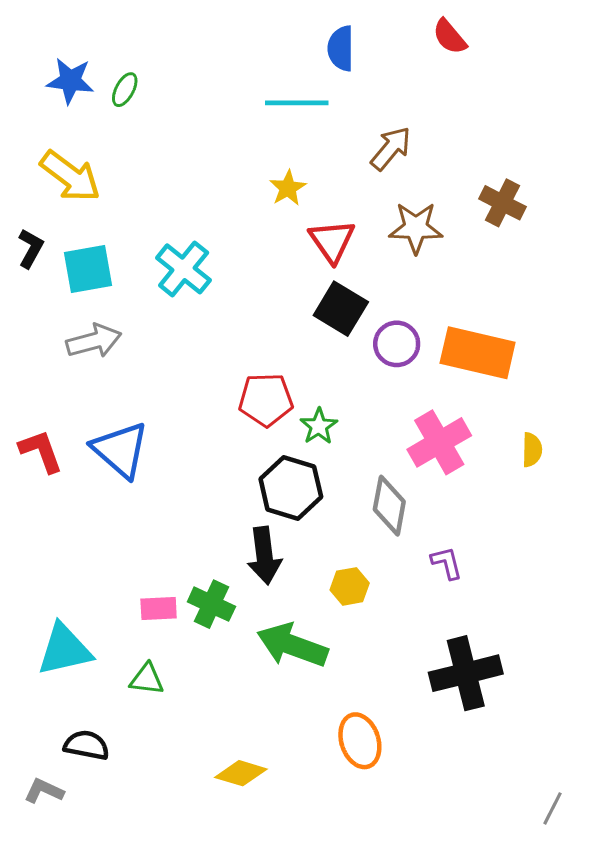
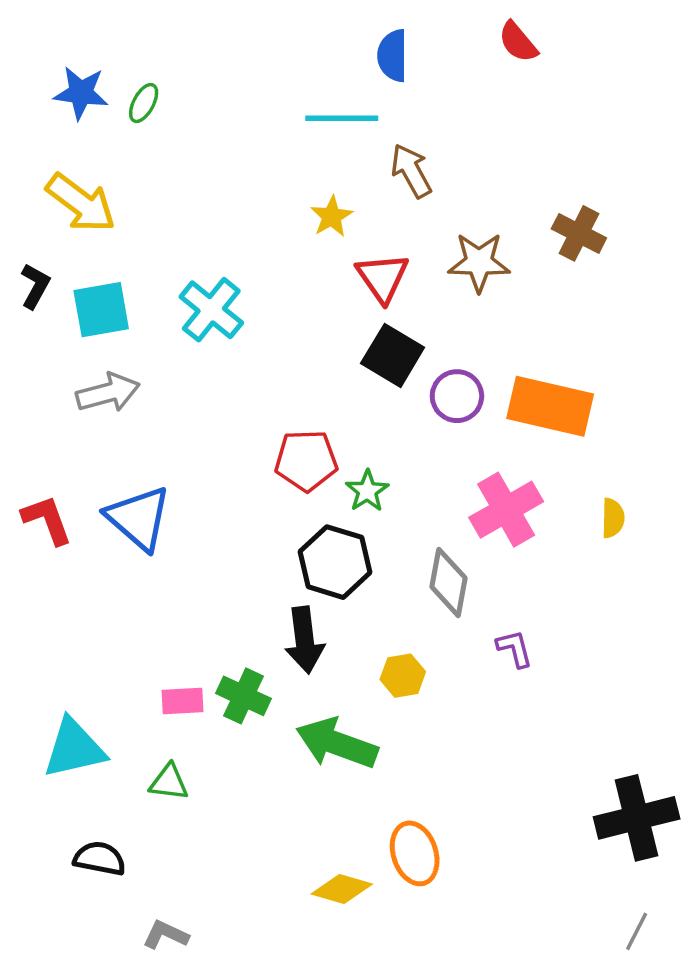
brown arrow: (391, 148) -> (411, 171), moved, turned -69
black cross: (466, 673) -> (637, 818), moved
yellow diamond: (241, 773) -> (342, 889), moved
gray L-shape: (44, 791) -> (166, 935), moved

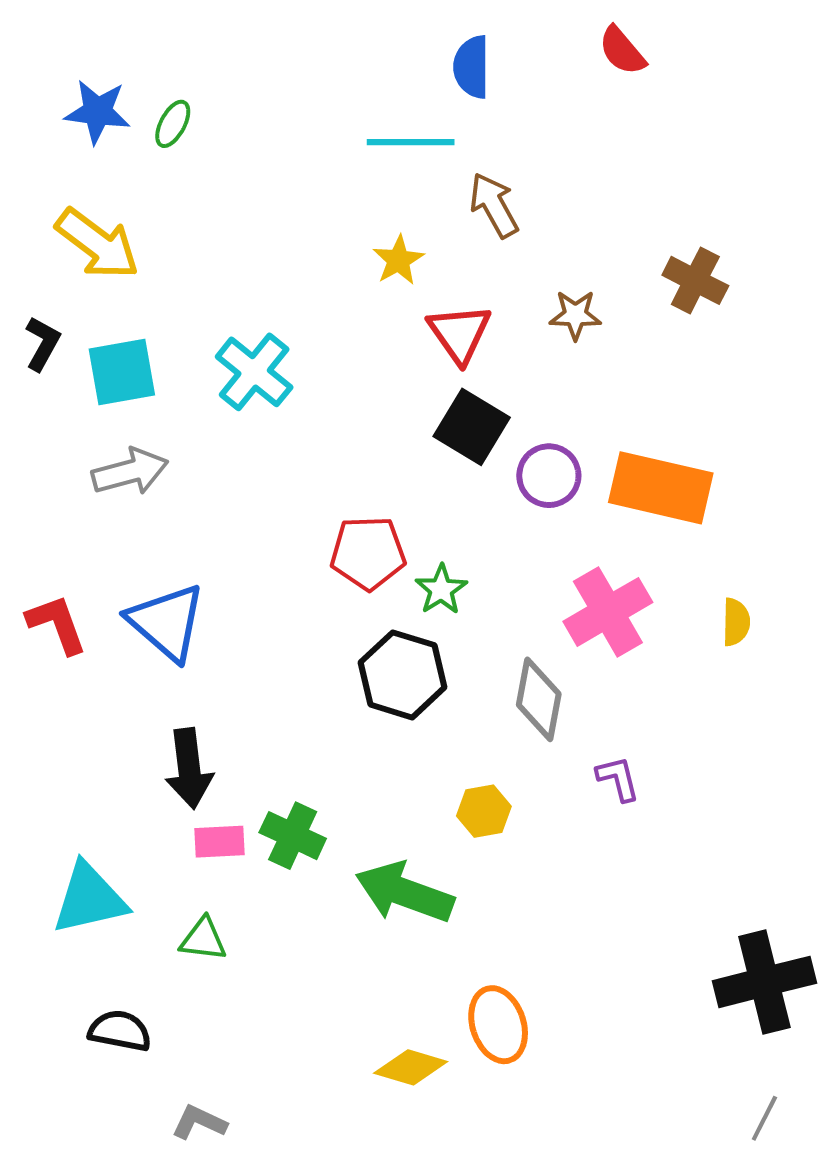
brown star: (479, 262) -> (575, 315), size x0.7
black arrow: (305, 640) -> (189, 768), moved

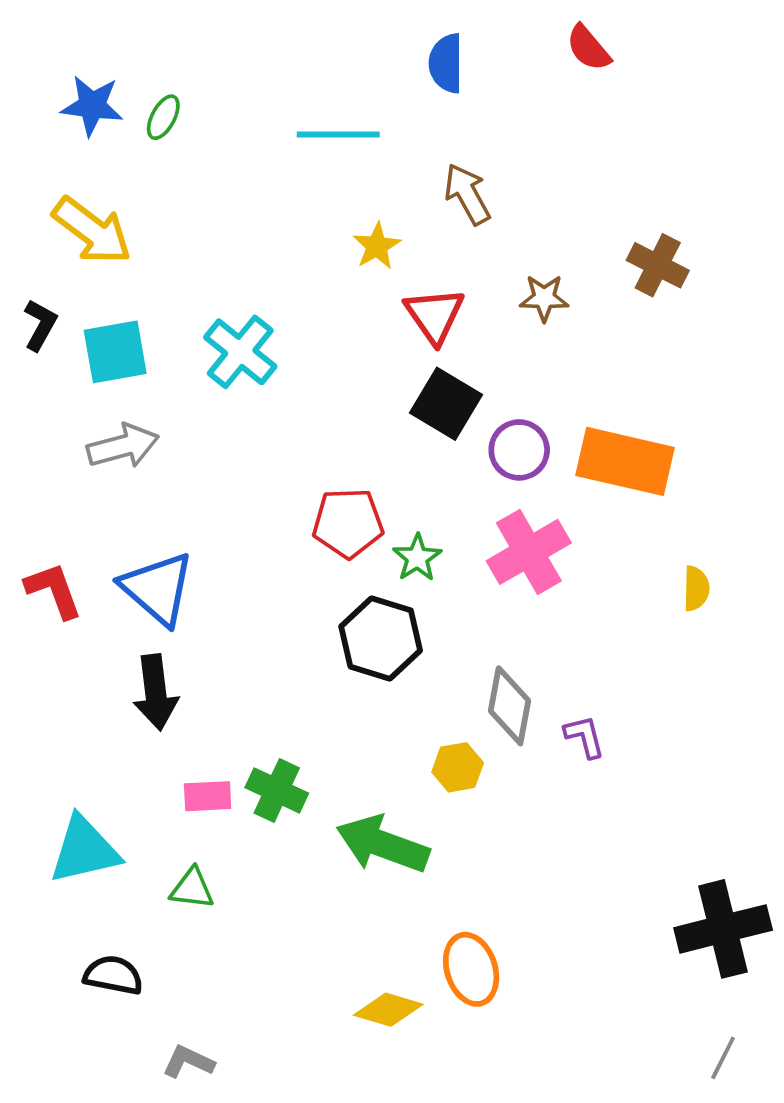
cyan line: (411, 142) -> (338, 134), moved
pink cross: (608, 612) -> (529, 552), moved
gray diamond: (539, 699) -> (510, 706), moved
black arrow: (189, 768) -> (156, 692), moved

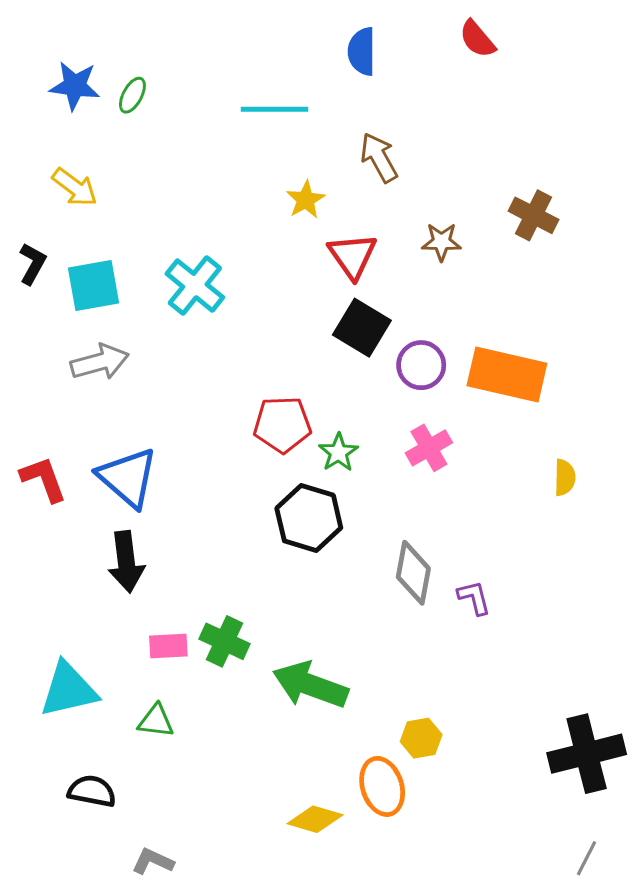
yellow arrow: (92, 231) -> (75, 187), size x0.7
pink cross: (529, 552) -> (429, 448), size x0.7
yellow hexagon: (458, 767) -> (421, 738), moved

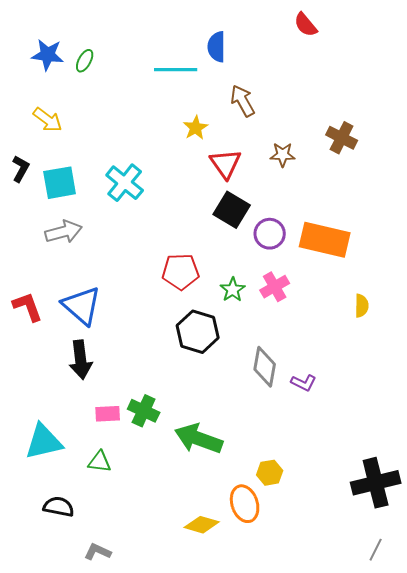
blue semicircle: (362, 51) -> (217, 47), moved
green star: (338, 453) -> (233, 290), moved
purple L-shape: (474, 598) -> (304, 383), turned 130

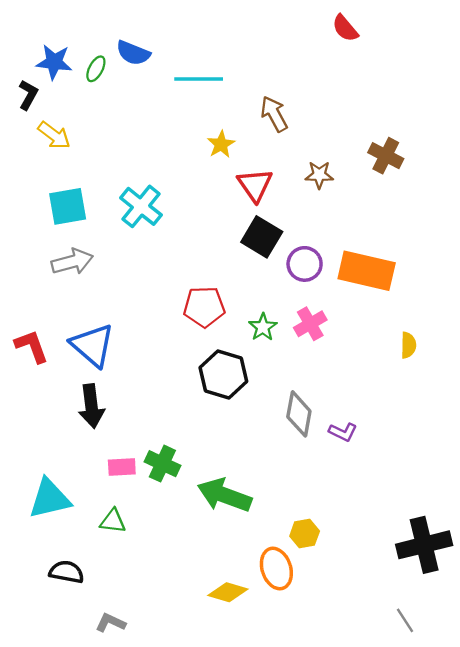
blue semicircle: (217, 47) -> (133, 53), moved, turned -68
black L-shape: (21, 169) -> (28, 95), moved
gray line: (376, 550) -> (405, 620), moved, turned -60

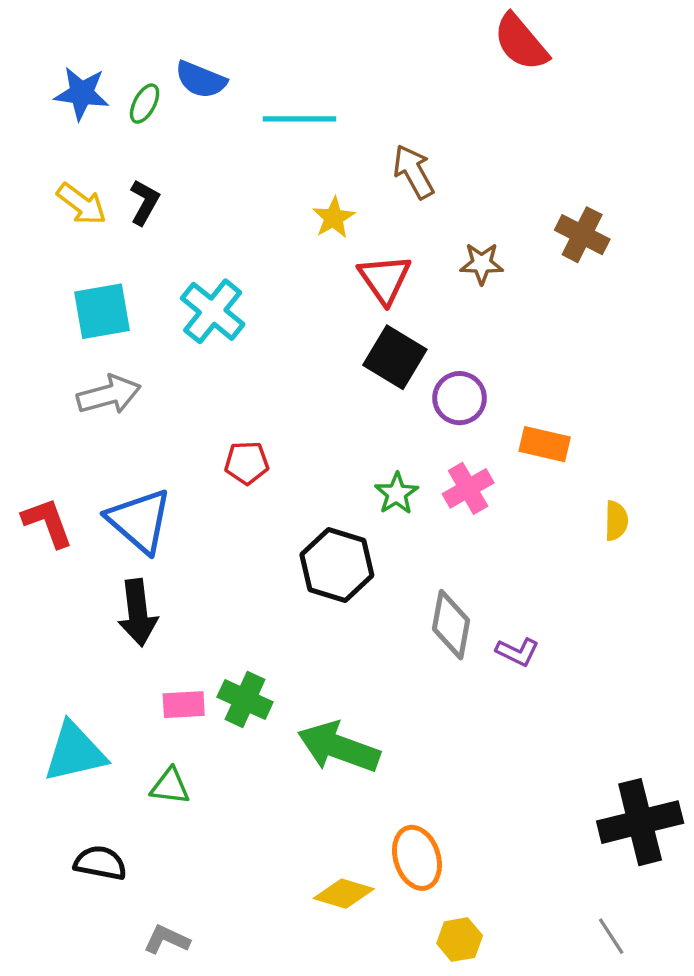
red semicircle: (345, 28) -> (521, 42), size x1.4
black L-shape: (28, 95) -> (145, 202), moved
orange rectangle: (367, 271) -> (545, 444), moved, size x0.6
red pentagon: (204, 307) -> (247, 463), moved, size x0.7
yellow hexagon: (305, 534) -> (460, 940), moved

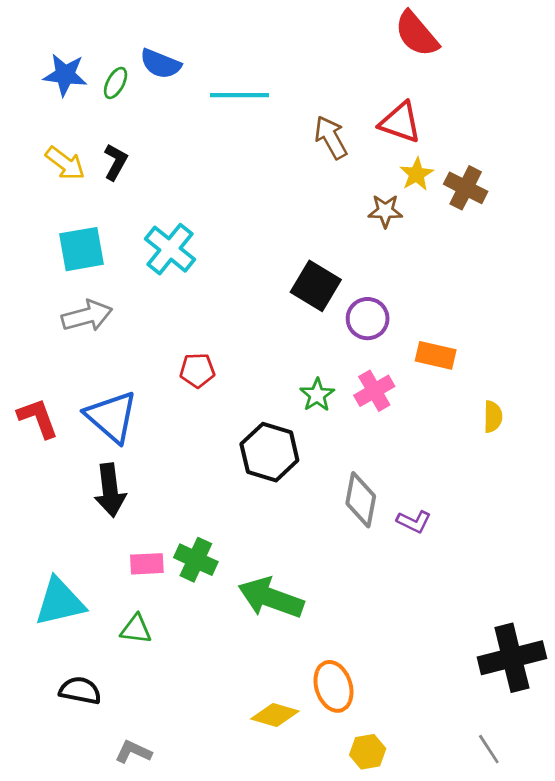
yellow star: (334, 218) -> (417, 174), moved
red triangle: (385, 279) -> (400, 122), moved, turned -36

